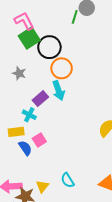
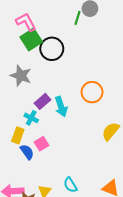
orange circle: (62, 68) -> (92, 92), moved
gray star: (19, 73) -> (21, 76), size x1.5
cyan arrow: (59, 91) -> (61, 107), moved
yellow rectangle: (16, 132) -> (18, 135), turned -63

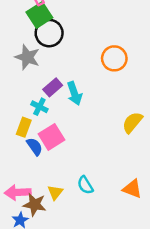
black circle: (52, 49) -> (49, 33), moved
orange circle: (92, 92) -> (114, 58), moved
pink square: (41, 144) -> (51, 137), size x1.5

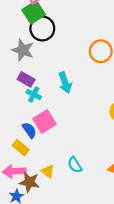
purple rectangle: (53, 87) -> (26, 79), moved, turned 70
yellow rectangle: (24, 127) -> (21, 148), moved, turned -70
yellow triangle: (55, 192) -> (48, 171), turned -32

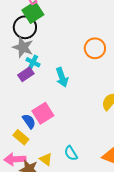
black circle: (42, 28) -> (25, 27), moved
purple rectangle: (26, 79) -> (26, 74), turned -63
cyan cross: (34, 95) -> (33, 62), moved

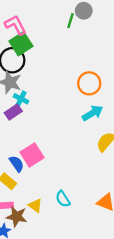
cyan arrow: (62, 77) -> (93, 113), moved, turned -102

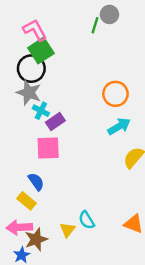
purple rectangle: (13, 112) -> (55, 122), moved
pink square: (32, 155) -> (48, 148), moved, turned 30
yellow triangle: (35, 206) -> (67, 230), moved, turned 32
brown star: (17, 217) -> (36, 239), turned -30

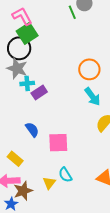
green line: (95, 25) -> (72, 12), turned -40
cyan cross: (41, 111) -> (27, 83), turned -32
cyan arrow: (119, 126) -> (92, 97), turned 84
pink square: (48, 148) -> (58, 143), moved
blue semicircle: (36, 182) -> (32, 130), moved

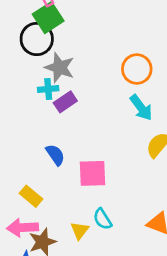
gray star: (17, 68) -> (60, 68), moved

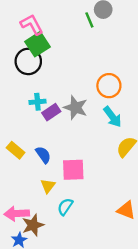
gray star: (60, 68) -> (76, 108), moved
yellow rectangle: (31, 196) -> (16, 150), moved
cyan semicircle: (102, 219) -> (65, 207), moved, turned 66
yellow triangle: (80, 230) -> (48, 186), moved

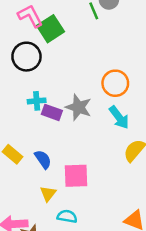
green square: (37, 44) -> (51, 29), moved
purple rectangle: (51, 112) -> (52, 112), turned 54
cyan semicircle: (65, 207) -> (67, 216), turned 66

